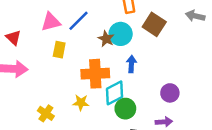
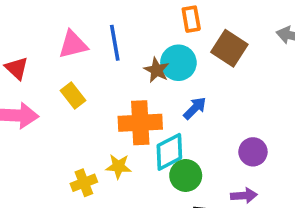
blue line: (78, 21) -> (115, 43), turned -55
yellow rectangle: (59, 50) -> (73, 95), moved, turned -49
blue arrow: (131, 64) -> (195, 108), turned 42
yellow cross: (46, 113) -> (84, 183), moved, turned 35

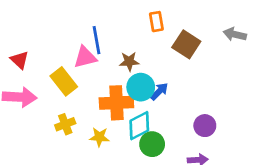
pink triangle: (73, 45) -> (85, 57), moved
cyan circle: (178, 63) -> (141, 87), moved
brown star: (157, 70) -> (129, 61), turned -30
yellow rectangle: (73, 95) -> (64, 81), size x1.4
yellow cross: (84, 183) -> (65, 124), moved

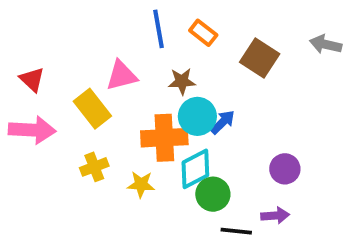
orange rectangle: (156, 22) -> (203, 33), moved, turned -42
blue line: (97, 40) -> (158, 29), moved

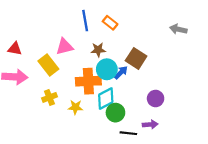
brown square: (260, 58) -> (136, 58), moved
red triangle: (32, 79) -> (15, 49), turned -32

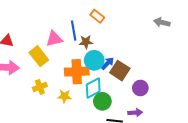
blue line: (85, 21) -> (74, 31), moved
brown square: (136, 58) -> (120, 71), moved

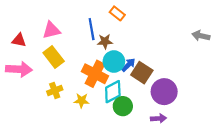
gray arrow: (162, 22) -> (201, 36), moved
pink triangle: (54, 39) -> (51, 30), moved
orange cross: (77, 72) -> (95, 74), turned 30
purple circle: (140, 88) -> (164, 92), size x1.5

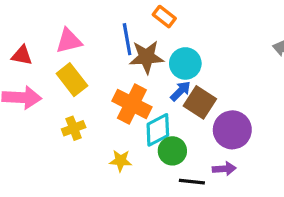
brown star: (105, 41) -> (146, 57), size x1.5
cyan circle: (114, 61) -> (185, 63), moved
yellow star: (82, 101) -> (121, 161), moved

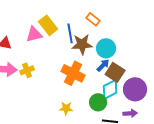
yellow rectangle: (72, 80) -> (48, 25), moved
yellow cross: (74, 128) -> (27, 70), moved
cyan diamond: (158, 130) -> (110, 89), moved

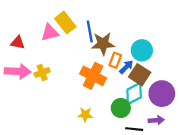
orange rectangle: (93, 19) -> (115, 60), moved, turned 72
cyan circle: (106, 48) -> (142, 50), moved

